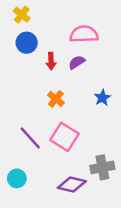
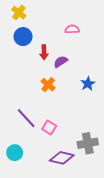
pink semicircle: (84, 34) -> (72, 29), size x0.6
purple semicircle: (77, 62) -> (61, 62), moved
pink square: (64, 137) -> (49, 128), moved, size x0.6

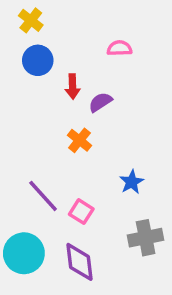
blue star: (88, 84) -> (132, 182), moved
cyan circle: (15, 153) -> (24, 253), size x1.5
purple diamond: (62, 158) -> (79, 262), moved, turned 70

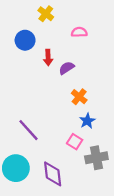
yellow cross: (31, 20) -> (46, 14), moved
orange cross: (79, 140) -> (79, 97), moved
pink square: (81, 212) -> (75, 142), moved

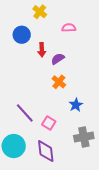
orange cross: (79, 97) -> (59, 82), moved
pink square: (75, 142) -> (49, 123), moved

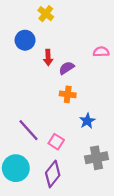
pink semicircle: (69, 28) -> (101, 52), moved
orange cross: (59, 82) -> (68, 94), turned -32
purple diamond: (46, 151) -> (53, 174), turned 45

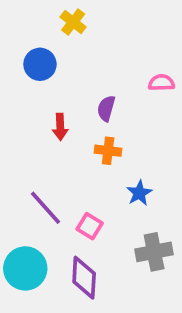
red arrow: (48, 57) -> (60, 127), moved
purple semicircle: (67, 68) -> (106, 108), turned -42
purple diamond: (53, 174) -> (84, 278), turned -35

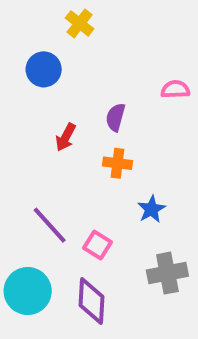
red arrow: (60, 127) -> (66, 137), turned 30

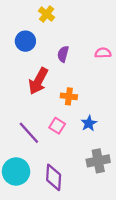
purple semicircle: (115, 117) -> (63, 54), moved
red arrow: (66, 137) -> (38, 81), size x1.6
pink square: (98, 245) -> (57, 126), moved

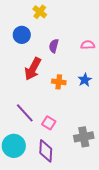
blue star: (89, 123) -> (85, 80), moved
pink square: (57, 126) -> (49, 123), moved

